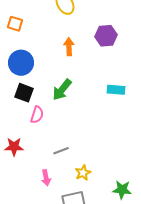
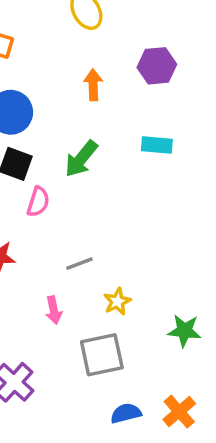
cyan rectangle: (116, 90) -> (157, 145), moved

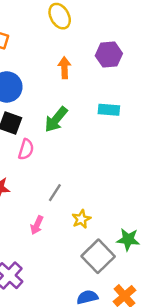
gray line: (79, 264) -> (55, 193), turned -36
pink arrow: (54, 310) -> (37, 225), turned 36
gray square: (102, 355) -> (98, 256), moved, turned -32

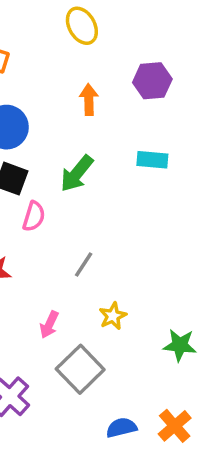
gray line: (55, 193) -> (84, 264), moved
gray square: (98, 256) -> (80, 369), moved

